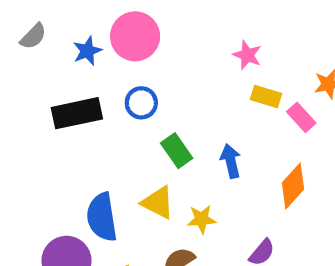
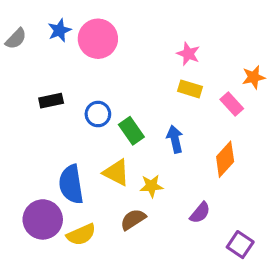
blue star: (87, 51) -> (59, 30), moved
yellow rectangle: (266, 97) -> (190, 89), moved
blue circle: (141, 103) -> (98, 114), moved
black rectangle: (77, 113) -> (51, 101), size x0.6

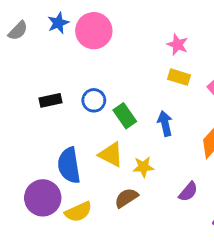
black rectangle: (51, 101) -> (50, 100), moved

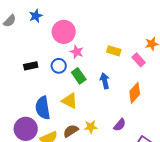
pink circle: (94, 31) -> (64, 32), moved
pink star: (177, 45) -> (77, 52), moved
yellow star: (143, 167) -> (91, 127), moved
brown semicircle: (126, 198) -> (71, 131), moved

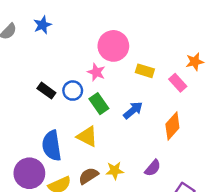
pink circle: (64, 32) -> (113, 46), moved
black rectangle: (31, 66) -> (46, 91), moved, turned 48
blue arrow: (105, 81) -> (133, 110), turned 63

